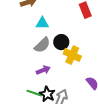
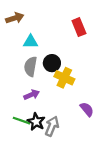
gray semicircle: (42, 45) -> (31, 66), turned 144

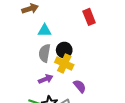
yellow cross: (64, 78) -> (64, 63), moved
purple semicircle: (87, 109) -> (80, 86), moved

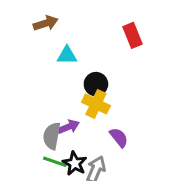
gray semicircle: (45, 53) -> (52, 136), moved

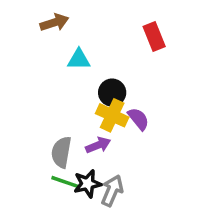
purple arrow: (69, 127) -> (98, 145), moved
purple semicircle: (119, 137) -> (138, 119), moved
black star: (75, 163) -> (88, 184), turned 30

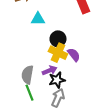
green line: (65, 182) -> (30, 93), turned 49
black star: (88, 184) -> (57, 80), moved

